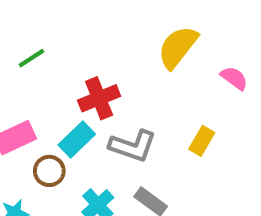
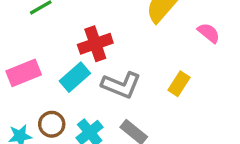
brown circle: (49, 171) -> (52, 124), moved

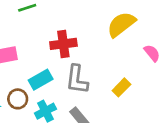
cyan rectangle: (75, 77) -> (41, 80), moved
gray L-shape: (121, 85) -> (77, 80), turned 64

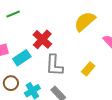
red cross: (63, 44) -> (42, 39), turned -36
cyan rectangle: (41, 80) -> (22, 58), moved

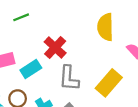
yellow semicircle: (85, 21) -> (105, 27), turned -50
yellow rectangle: (88, 69) -> (109, 83), size x1.6

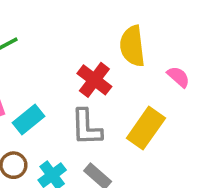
red cross: (55, 47) -> (94, 80), moved

